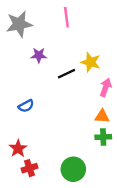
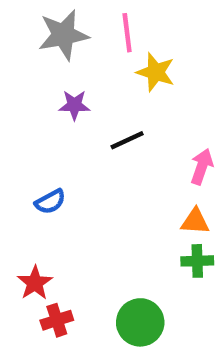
gray star: (19, 24) -> (63, 35), moved
yellow star: (91, 62) -> (156, 72), moved

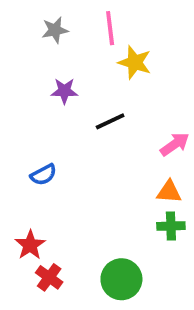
gray star: (63, 35) -> (55, 30), size x0.6
pink arrow: (202, 167) -> (175, 144), turned 36
red cross: (57, 320) -> (49, 277), turned -36

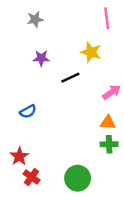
pink line: (110, 28) -> (107, 18), moved
yellow star: (135, 62) -> (91, 52), moved

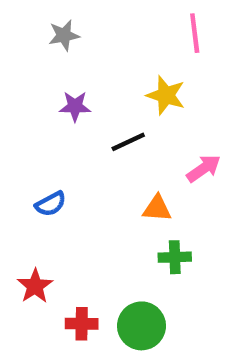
orange triangle: (108, 122) -> (157, 208), moved
green cross: (109, 144) -> (175, 257), moved
red cross: (32, 177) -> (82, 324), moved, turned -35

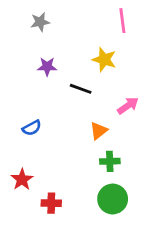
black line: (128, 142) -> (81, 89), turned 45
orange triangle: (157, 208) -> (99, 131), turned -42
green circle: (142, 326) -> (113, 199), moved

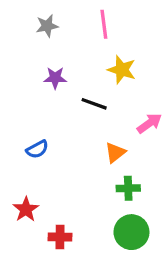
pink line: (122, 21) -> (104, 24), moved

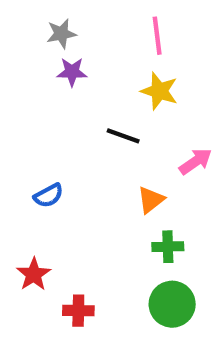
pink line: (104, 24) -> (157, 36), moved
purple star: (55, 78) -> (72, 72), moved

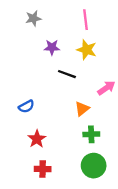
purple star: (72, 72) -> (52, 47), moved
red star: (34, 274) -> (37, 139), moved

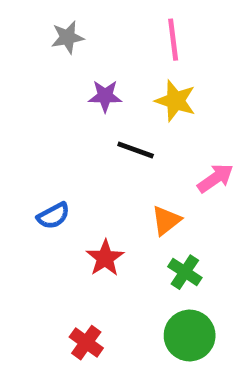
green cross: (91, 134) -> (185, 272), turned 35
red star: (37, 139) -> (105, 258), moved
red cross: (43, 169) -> (86, 343), turned 35

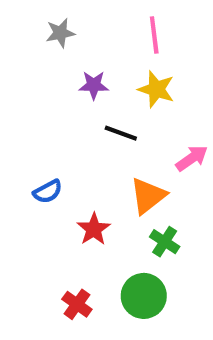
orange triangle: (166, 220) -> (148, 196), size x1.4
green circle: (190, 335) -> (144, 296), moved

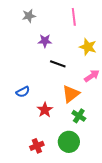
yellow star: (156, 89) -> (88, 47), moved
red cross: (77, 304) -> (37, 146), turned 32

